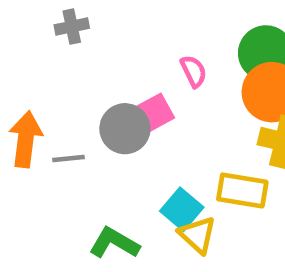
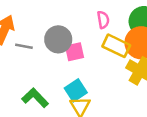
pink square: (155, 112) -> (75, 52), moved
yellow rectangle: (242, 191) -> (116, 46), moved

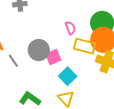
gray line: (24, 46) -> (13, 61), turned 56
cyan square: (76, 90) -> (68, 76), moved

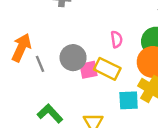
yellow rectangle: (85, 46) -> (107, 69), moved
cyan square: (68, 76) -> (129, 100), moved, turned 30

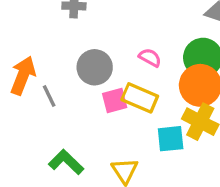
pink semicircle: (117, 39) -> (150, 58), turned -49
gray circle: (73, 58) -> (95, 67), moved

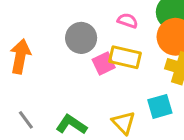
gray line: (49, 96) -> (26, 120), moved
cyan square: (171, 139) -> (160, 106), moved

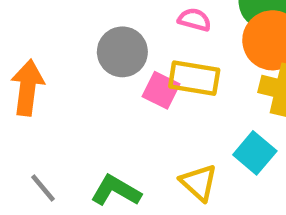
pink square: (104, 63) -> (161, 90), turned -35
cyan square: (160, 106) -> (255, 153), turned -30

